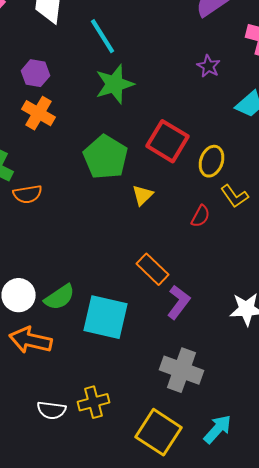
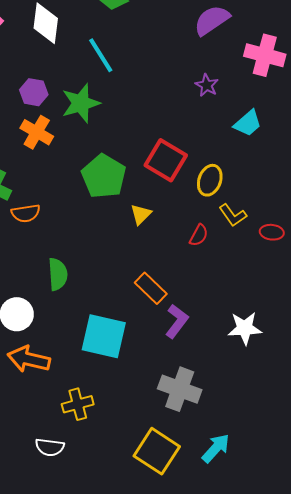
green star: (114, 84) -> (81, 103), moved
green semicircle: (60, 297) -> (58, 274), moved, turned -60
yellow cross: (94, 402) -> (78, 404), moved
white semicircle: (52, 410) -> (50, 447), moved

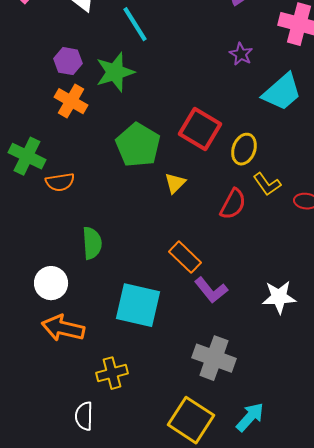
cyan trapezoid: (248, 123) -> (282, 92), size x1.4
red semicircle: (199, 235) -> (233, 204), size x1.4
purple L-shape: (177, 321) -> (211, 290), turned 104
white semicircle: (50, 447) -> (84, 416), turned 84

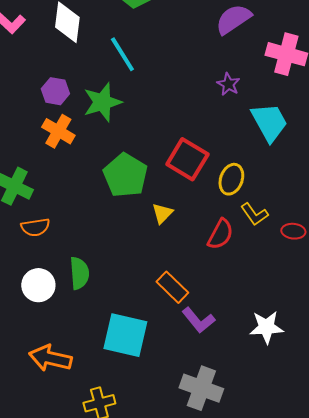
cyan trapezoid: (282, 92) -> (269, 122), turned -78
orange semicircle: (60, 182) -> (35, 227), moved
white circle: (51, 283) -> (38, 285), moved

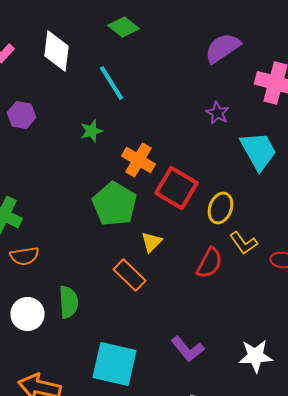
purple hexagon: (55, 91) -> (22, 115), moved
green star: (102, 102) -> (92, 131), size x0.6
orange cross: (58, 131) -> (138, 160), moved
orange rectangle: (172, 287) -> (130, 275), moved

